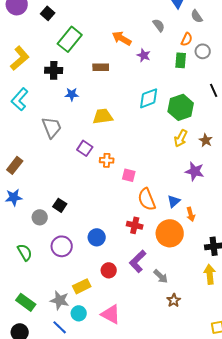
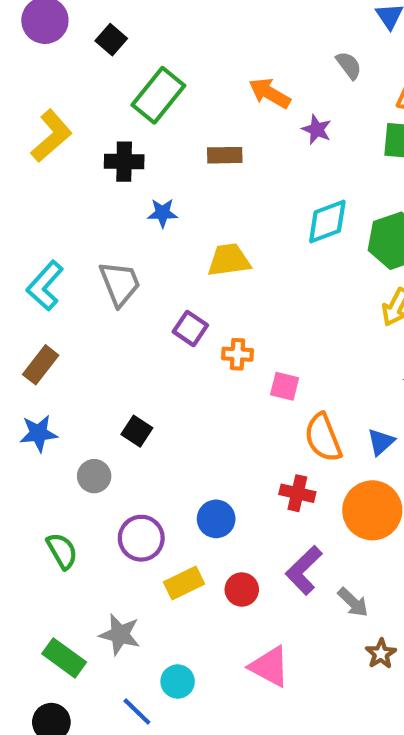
cyan L-shape: (20, 99) -> (45, 286), moved
black square: (60, 205) -> (137, 431), moved
yellow rectangle: (82, 286) -> (184, 583), moved
gray star: (60, 300) -> (120, 634), moved
pink triangle: (111, 314) -> (270, 667), moved

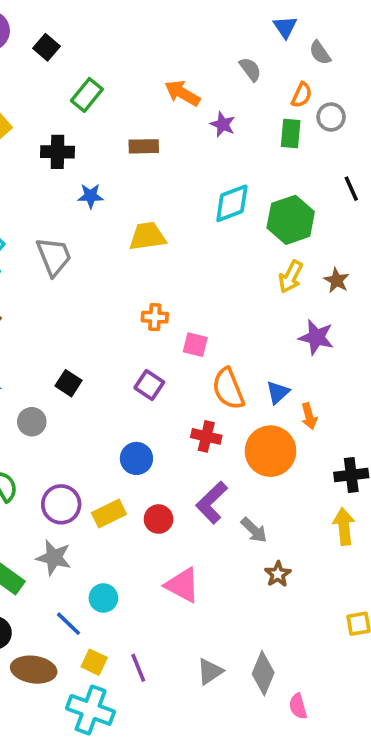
green rectangle: (158, 95) -> (87, 95), size x0.7
purple square: (190, 328) -> (149, 385), moved
purple circle: (141, 538) -> (61, 504), moved

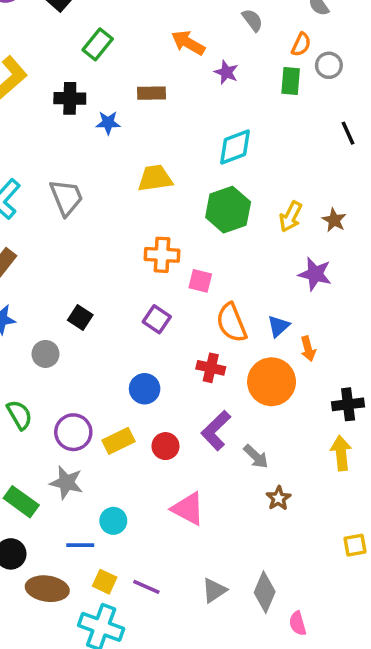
blue star: (91, 196) -> (108, 123), moved
green hexagon: (291, 220) -> (228, 210), moved
orange cross: (155, 317) -> (162, 255), size x1.4
blue line: (69, 624) -> (80, 545), turned -44
purple line: (138, 668) -> (146, 587), turned -44

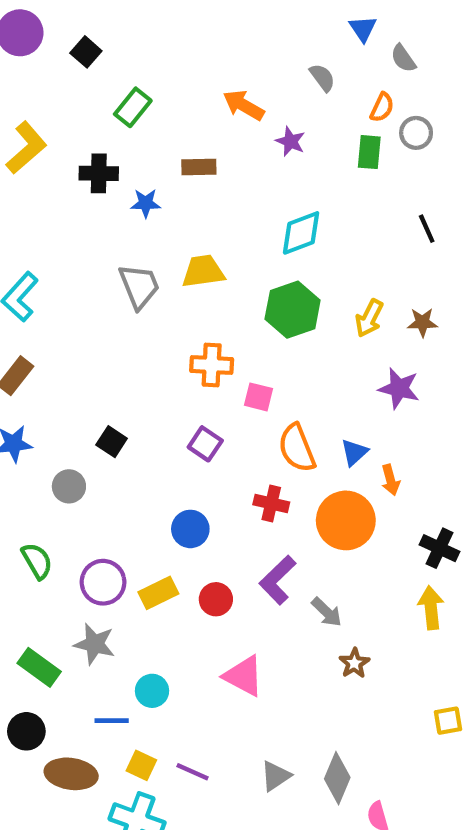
black line: (348, 133) -> (427, 229), moved
gray trapezoid: (66, 197) -> (139, 286), moved
brown star: (334, 220) -> (422, 322), turned -30
black cross: (348, 404) -> (439, 548), turned 32

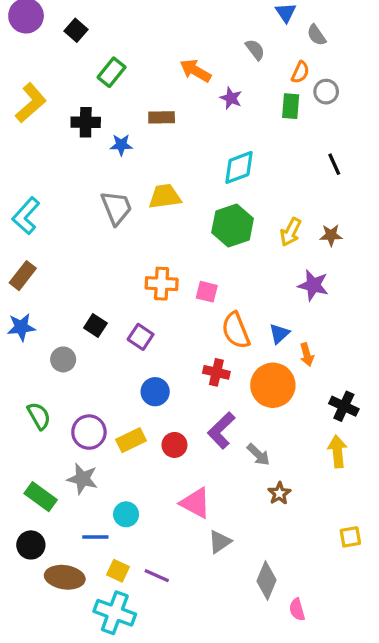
orange cross: (212, 365) -> (162, 284), moved
purple square: (205, 444) -> (141, 337), moved
gray triangle: (276, 776) -> (220, 542), moved

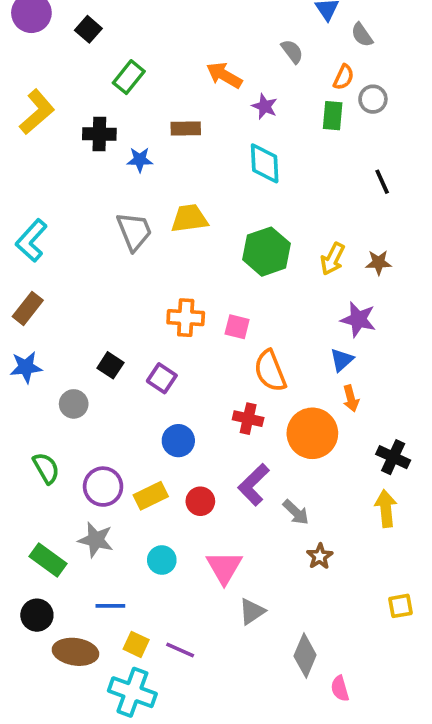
cyan diamond: (239, 167) -> (265, 163), moved, turned -72
blue triangle: (279, 334) -> (342, 360), moved
pink triangle: (195, 503) -> (224, 567), turned 32
cyan circle: (126, 514) -> (162, 560), moved

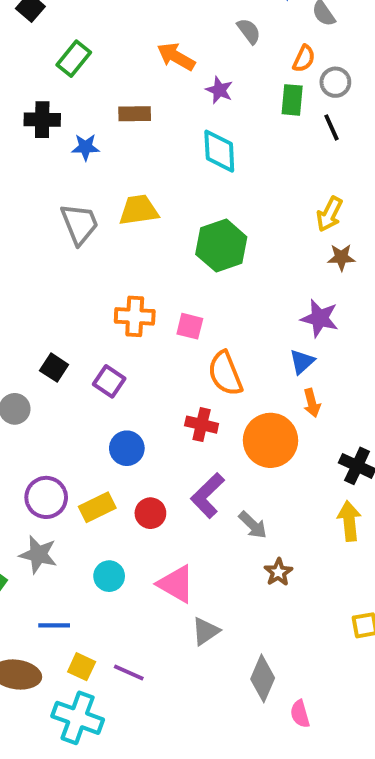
black line: (382, 182) -> (331, 127), moved
yellow arrow: (333, 259) -> (330, 214), moved
pink triangle: (224, 567) -> (176, 584), turned -30

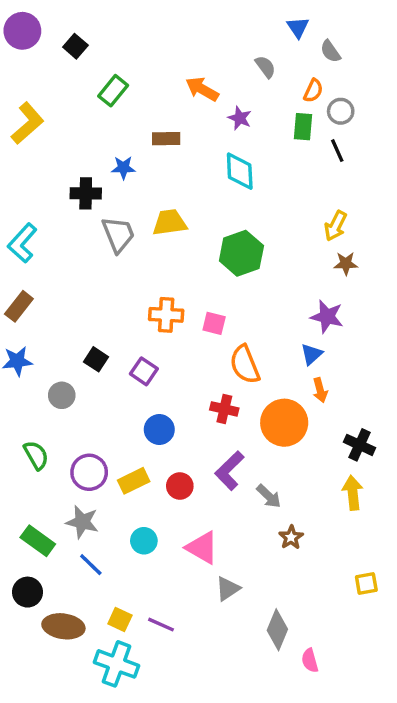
black cross: (42, 120) -> (86, 193), moved
blue line: (54, 625) -> (91, 565), moved, turned 44

